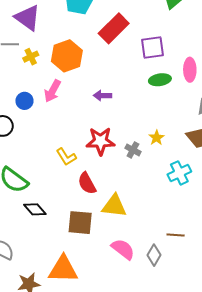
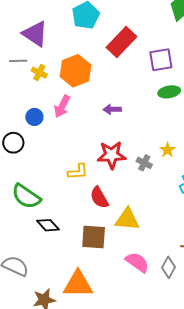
yellow cross: (31, 57) -> (39, 73), turned -35
yellow L-shape: (66, 157) -> (78, 172), turned -60

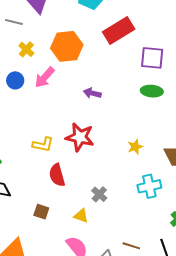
yellow cross: (39, 73) -> (26, 49), moved
gray cross: (144, 163) -> (99, 194), moved
yellow triangle: (127, 219) -> (81, 216), moved, size x0.6
brown square: (94, 237) -> (41, 212), size x0.6

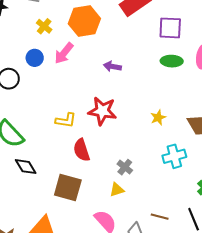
brown square: (41, 212) -> (68, 187), size x1.8
yellow triangle: (81, 216) -> (117, 190), moved, turned -35

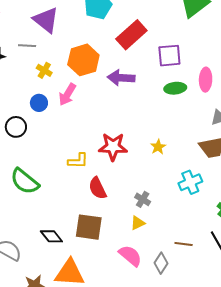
purple arrow: (112, 66) -> (121, 78), moved, size x1.5
yellow star: (158, 118) -> (158, 147), moved
black diamond: (26, 167) -> (51, 236), moved

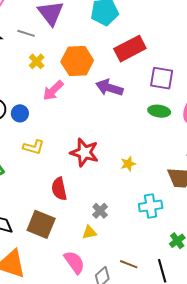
blue circle: (39, 103) -> (20, 113), moved
yellow L-shape: (78, 161) -> (34, 147), moved

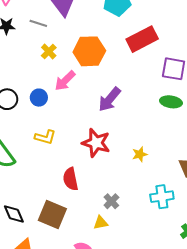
purple arrow: (109, 88) -> (110, 99), moved, turned -68
blue circle: (20, 113) -> (39, 98), moved

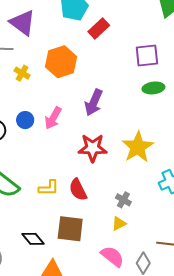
red rectangle: (142, 39) -> (99, 29), moved, size x0.7
pink arrow: (65, 81) -> (53, 118), moved
yellow L-shape: (45, 137) -> (49, 188), moved
yellow star: (140, 154) -> (138, 147), size x2.0

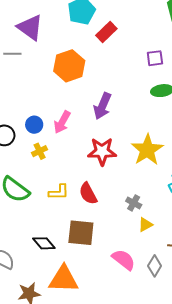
purple square: (147, 55) -> (155, 58), size x0.7
yellow cross: (22, 73) -> (40, 151), moved, turned 35
yellow triangle: (119, 224) -> (145, 225), moved

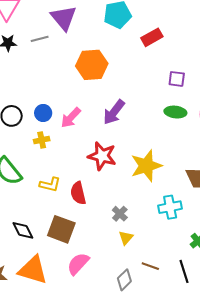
red rectangle: (106, 32) -> (152, 37), moved
gray line: (12, 54) -> (40, 39), turned -30
yellow triangle: (145, 225) -> (126, 238), turned -35
pink semicircle: (124, 260) -> (78, 264), moved, turned -100

